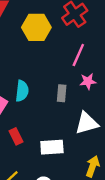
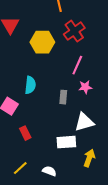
cyan semicircle: (22, 91) -> (30, 85), moved
white rectangle: (52, 147) -> (66, 142), moved

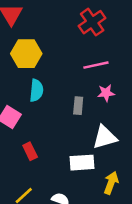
yellow hexagon: (42, 42) -> (26, 54), moved
pink line: (77, 65) -> (96, 65), turned 54

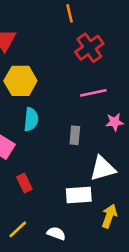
pink star: (106, 93) -> (115, 122), moved

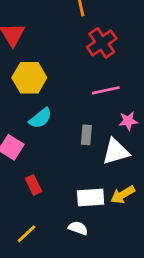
cyan semicircle: (31, 119) -> (40, 118), turned 45
white triangle: (103, 168) -> (116, 152), moved
yellow arrow: (109, 216) -> (123, 195), moved, turned -140
white semicircle: (56, 233) -> (78, 228), moved

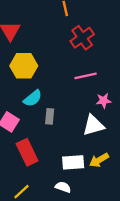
gray rectangle: (86, 135) -> (50, 116), moved
red rectangle: (34, 185) -> (27, 152), size x1.6

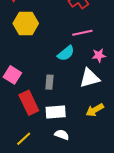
cyan semicircle: (33, 98) -> (66, 53), moved
gray rectangle: (50, 116) -> (49, 82), moved
white rectangle: (73, 162) -> (56, 112), moved

